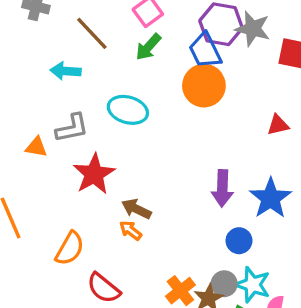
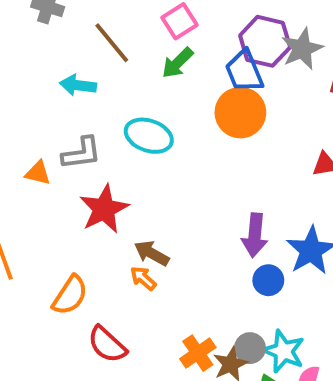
gray star: (253, 29) -> (302, 49), turned 30
blue circle: (239, 241) -> (268, 280), moved

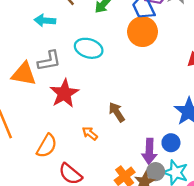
orange triangle: (38, 173) -> (24, 74), size x1.6
purple arrow: (255, 235) -> (149, 151), moved
brown arrow: (152, 253) -> (117, 112), moved, turned 30
blue circle: (268, 280) -> (171, 143), moved

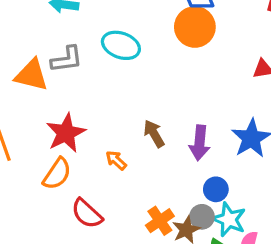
red star: (64, 93) -> (66, 133), moved
blue circle: (171, 143) -> (216, 189), moved
purple arrow: (149, 151) -> (200, 143), moved

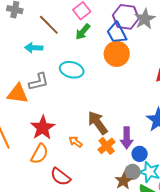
brown arrow: (154, 134) -> (98, 123), size x1.4
purple arrow: (200, 143) -> (127, 138), moved
orange cross: (160, 221) -> (107, 146), moved

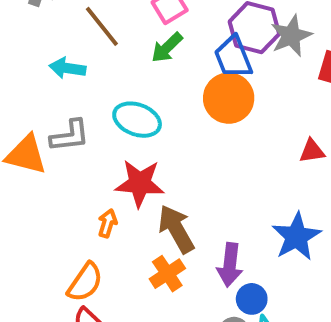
red star: (43, 128) -> (140, 183), moved, turned 30
orange arrow: (76, 142) -> (108, 223), moved, turned 64
orange cross: (107, 146) -> (167, 274), moved
orange semicircle: (40, 154) -> (85, 282), moved

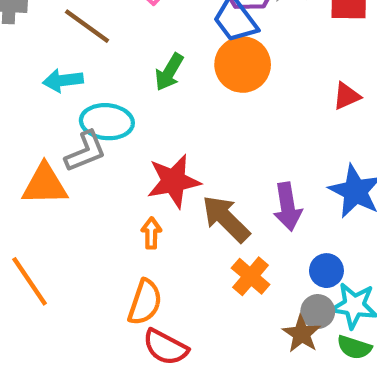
green arrow: (167, 48) -> (169, 72), moved
cyan ellipse: (137, 120) -> (107, 122), moved
purple arrow: (230, 265) -> (288, 207), moved
orange cross: (167, 274) -> (251, 276), moved

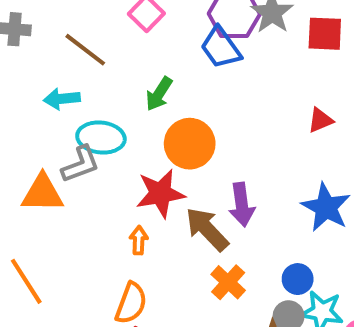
orange circle: (243, 65) -> (190, 144), moved
purple arrow: (288, 207) -> (242, 205), moved

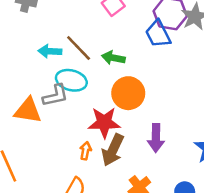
brown line: (85, 50) -> (79, 48), moved
green arrow: (159, 94) -> (113, 58), turned 60
brown arrow: (207, 229) -> (113, 150), moved, turned -120

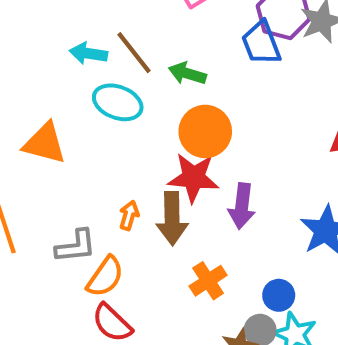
gray L-shape: (55, 96) -> (76, 246), moved
red star: (104, 123) -> (193, 178), moved
brown arrow: (113, 150) -> (172, 218), turned -32

